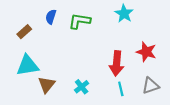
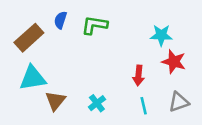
cyan star: (124, 14) -> (161, 35), moved, turned -30
brown rectangle: (24, 32) -> (29, 38), size x1.6
red arrow: (117, 63) -> (139, 75), size x0.7

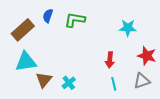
red star: (174, 62) -> (147, 56), moved
cyan cross: (97, 103) -> (69, 83), moved

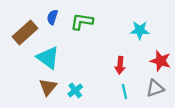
cyan triangle: (26, 62) -> (48, 58), moved, turned 45

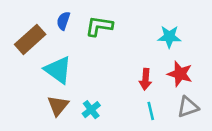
red star: (161, 61) -> (180, 74), moved

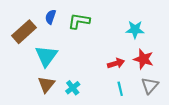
cyan triangle: (58, 70) -> (46, 56), turned 30
red arrow: (145, 79) -> (116, 63), turned -112
gray triangle: (188, 107) -> (150, 86), turned -30

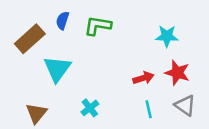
brown triangle: (46, 85) -> (36, 113), moved
gray triangle: (150, 86) -> (185, 105), turned -36

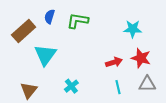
gray triangle: (185, 105) -> (147, 84), turned -36

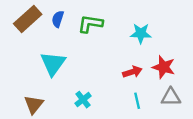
cyan star: (133, 29) -> (141, 33), moved
brown rectangle: (24, 31) -> (28, 19), moved

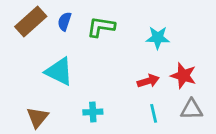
cyan triangle: (53, 63) -> (59, 71), turned -40
cyan cross: (83, 100) -> (93, 112), turned 35

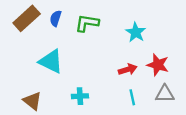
cyan star: (158, 38) -> (136, 32), turned 30
brown triangle: (37, 117) -> (32, 101), turned -30

